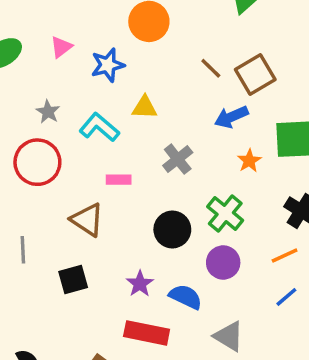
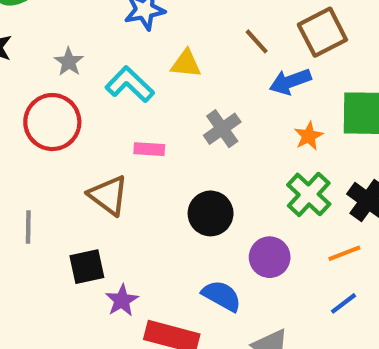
brown line: (211, 68) -> (257, 41), moved
green cross: (225, 213) -> (309, 194), moved
purple star: (140, 284) -> (122, 300), moved

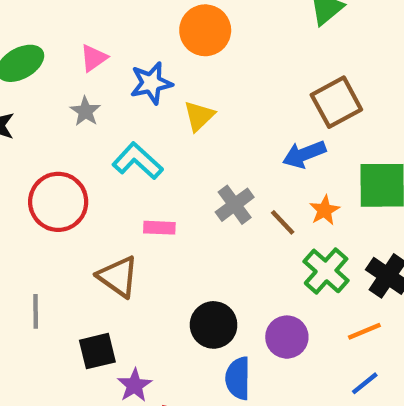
brown line: (257, 41) -> (283, 222), moved
gray star: (69, 62) -> (85, 111), moved
yellow triangle: (186, 64) -> (199, 116), moved, turned -48
black circle: (211, 213) -> (214, 325), moved
blue semicircle: (222, 296) -> (238, 378), turned -117

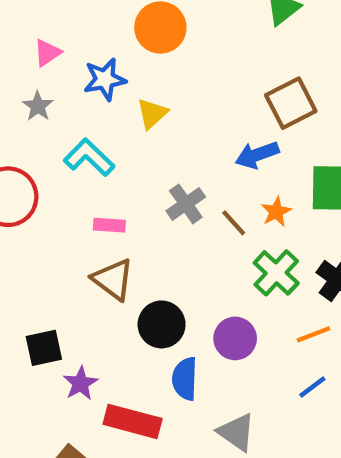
brown triangle: (118, 277) -> (113, 279), moved

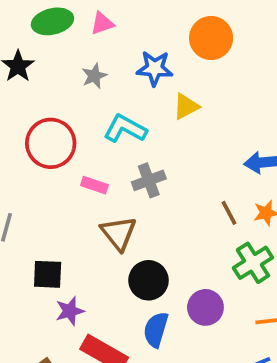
pink triangle: (47, 53) -> (102, 23), moved
cyan L-shape: (89, 157) -> (125, 129), turned -30
gray cross: (186, 204) -> (149, 180), moved
pink rectangle: (109, 225) -> (94, 185), moved

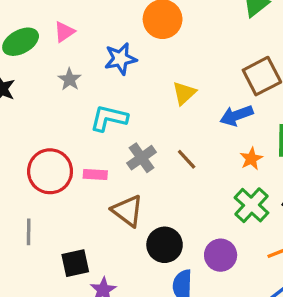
yellow triangle: (186, 106) -> (184, 93), moved
red circle: (51, 143) -> (50, 171), moved
brown line: (229, 213) -> (187, 159), moved

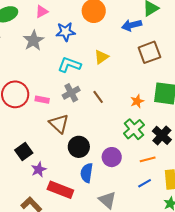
pink triangle: (64, 32) -> (42, 12), moved
gray star: (70, 79) -> (34, 41), size x1.5
blue arrow: (236, 115) -> (132, 25), moved
cyan L-shape: (109, 118) -> (69, 65), moved
black square: (75, 263) -> (24, 151), turned -30

